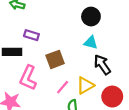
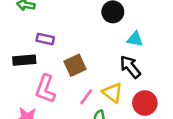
cyan triangle: (91, 43) -> (135, 39), moved
yellow triangle: (85, 85) -> (112, 93), turned -48

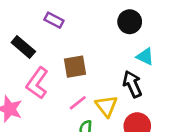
purple rectangle: (45, 39) -> (54, 20), moved
black rectangle: (24, 60) -> (23, 47), turned 30

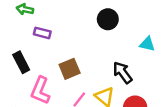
black rectangle: (23, 47) -> (21, 62), turned 35
cyan triangle: (145, 57) -> (147, 44), moved

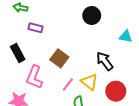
brown square: (70, 69) -> (59, 58), turned -30

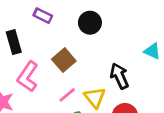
black circle: (92, 15) -> (90, 23), moved

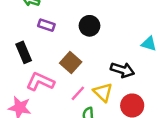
black arrow: (119, 76) -> (122, 70), turned 140
pink L-shape: (28, 77) -> (40, 82), turned 88

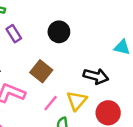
purple rectangle: (46, 25) -> (14, 34), turned 42
yellow triangle: (103, 92) -> (77, 101), turned 30

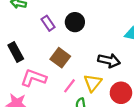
purple rectangle: (14, 34) -> (48, 23), moved

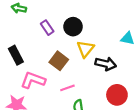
yellow triangle: (93, 83) -> (85, 49), moved
pink line: (69, 86) -> (67, 88), turned 32

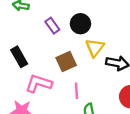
brown square: (59, 61) -> (66, 62), turned 30
pink line: (67, 88) -> (77, 91), turned -72

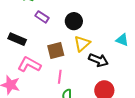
purple rectangle: (52, 26) -> (42, 17), moved, turned -32
black rectangle: (19, 57) -> (17, 39), turned -48

